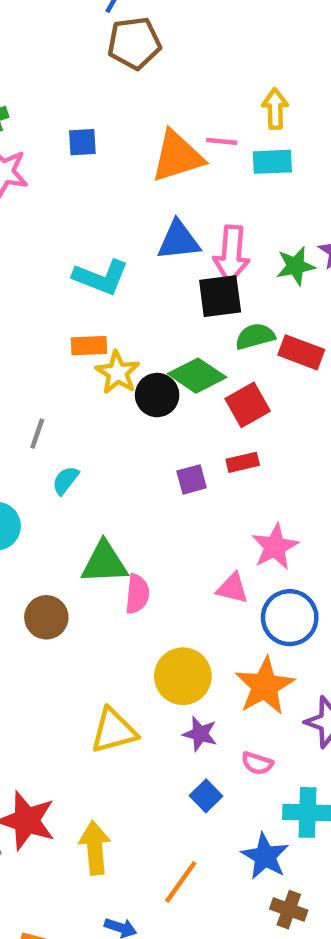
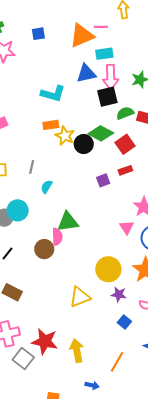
cyan rectangle: (272, 162) -> (104, 54), moved
pink triangle: (232, 588) -> (127, 227), turned 49
pink semicircle: (137, 594) -> (57, 237), moved

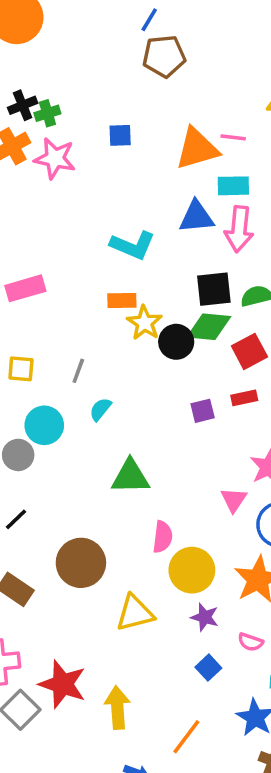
black square: (107, 97) -> (214, 289), moved
green diamond: (101, 133) -> (209, 327), turned -30
cyan circle: (18, 210) -> (44, 425), moved
pink semicircle: (57, 237) -> (163, 537), moved
brown circle: (44, 249) -> (81, 563), moved, size x1.4

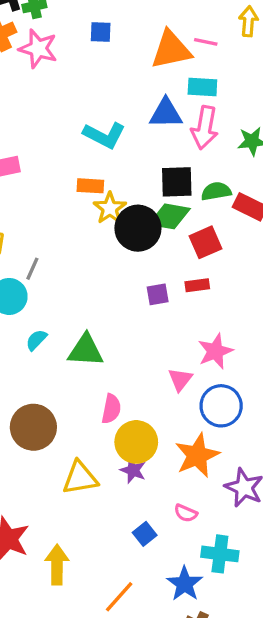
black circle: (176, 342) -> (138, 228), size x1.4
gray line: (78, 371) -> (32, 269), moved
cyan semicircle: (100, 409) -> (36, 340), moved
purple star: (205, 617) -> (133, 470), moved

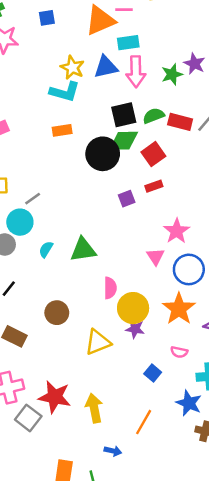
yellow star: (110, 208) -> (72, 68), moved
gray line: (32, 269) -> (33, 199), turned 42
brown circle: (33, 427) -> (57, 313), size x0.7

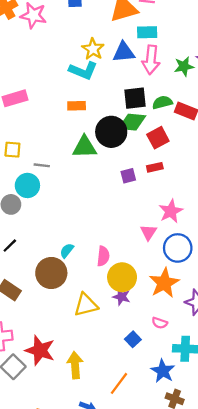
gray line: (33, 199) -> (42, 165), turned 35
cyan semicircle: (46, 249) -> (67, 251), moved
green triangle: (83, 250) -> (85, 147), moved
brown circle: (57, 313) -> (51, 273), size x1.4

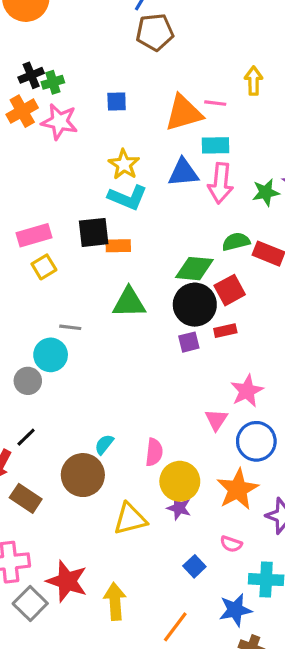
yellow star: (93, 49) -> (124, 164), moved
black square: (135, 98) -> (94, 232), moved
black circle: (111, 132) -> (195, 305), moved
yellow square: (12, 150) -> (44, 267), moved, turned -36
blue star: (163, 371) -> (235, 610), turned 30

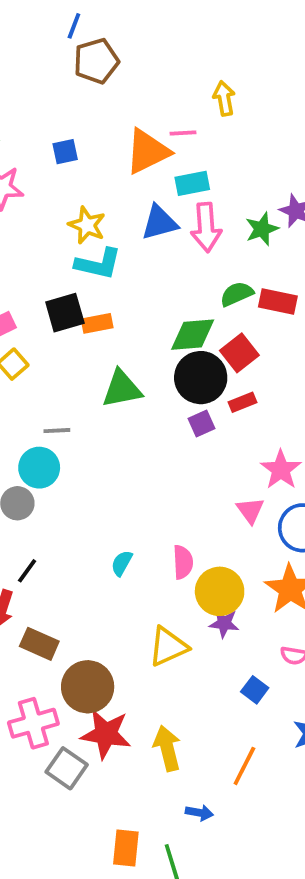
brown circle: (83, 475) -> (88, 687), moved

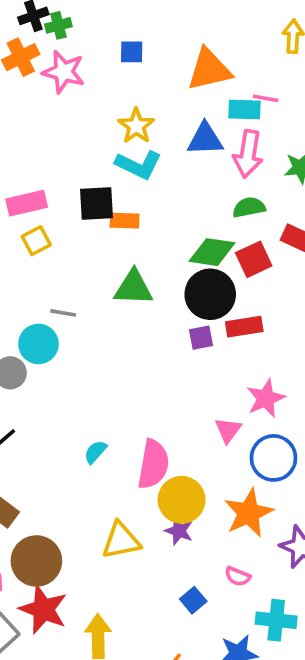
pink line: (183, 133) -> (266, 98), moved
green semicircle: (237, 294) -> (249, 207), moved
red square: (239, 353) -> (254, 259), moved
red rectangle: (242, 402) -> (244, 327), size x1.4
pink semicircle: (183, 562) -> (153, 464), size x1.5

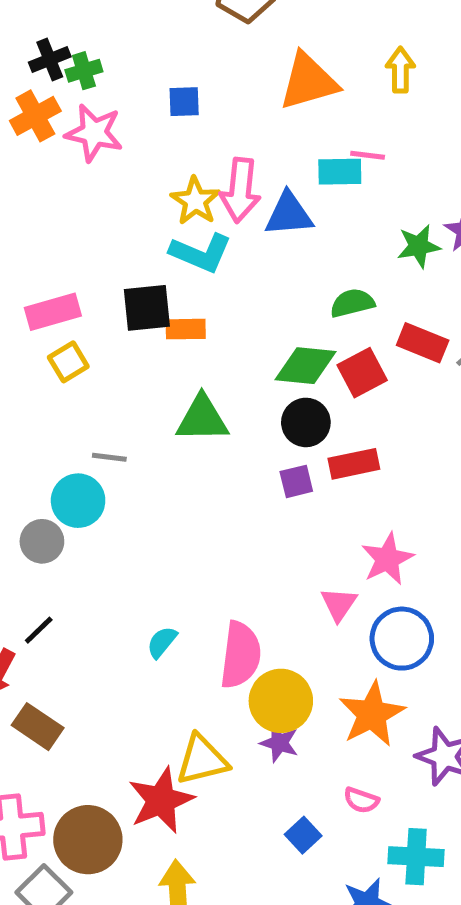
orange triangle: (209, 70) -> (309, 81), moved
pink arrow: (248, 154) -> (240, 190), moved
black circle: (210, 294) -> (306, 422), size x0.7
brown circle: (36, 561) -> (88, 840), moved
red star: (43, 609) -> (161, 800), moved, turned 30

